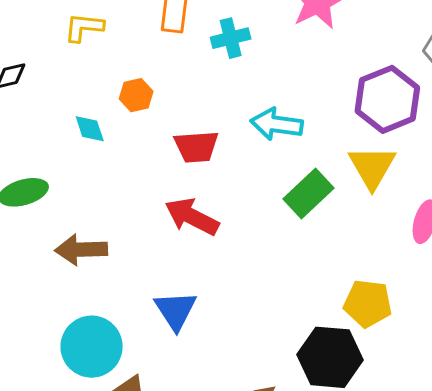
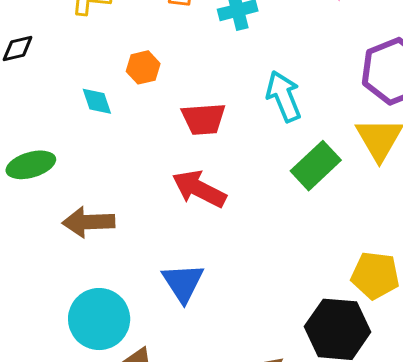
cyan arrow: (277, 124) -> (284, 96), turned 60

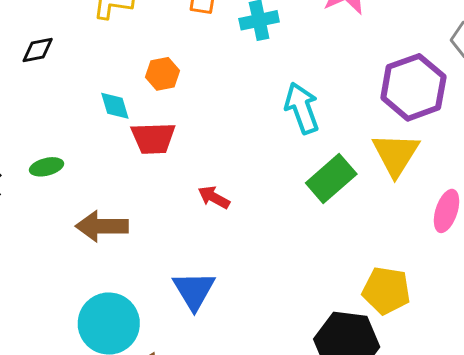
red trapezoid: (203, 119) -> (153, 138), moved
green ellipse: (31, 165) -> (46, 167), size x0.7
red arrow: (199, 189) -> (214, 197), size x0.6

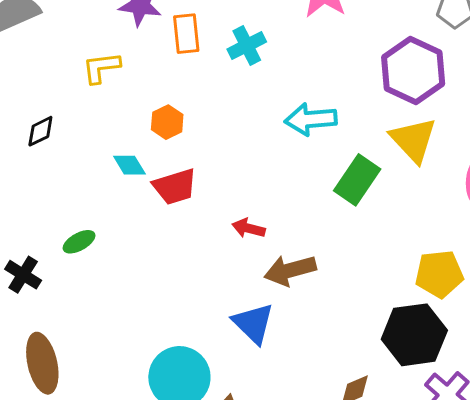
cyan arrow: (302, 108) -> (311, 119), turned -60
brown arrow: (102, 226) -> (290, 270), moved

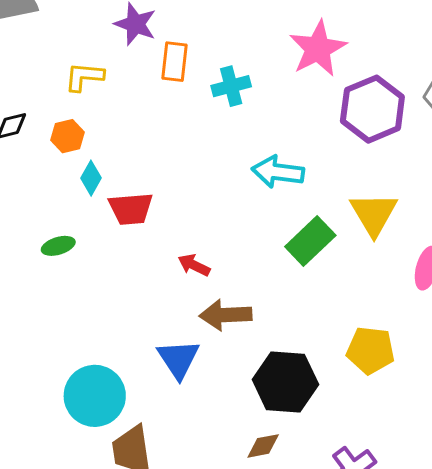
purple hexagon: (413, 71) -> (372, 109), moved
orange hexagon: (167, 122) -> (68, 136), moved
cyan diamond: (129, 165) -> (91, 178), turned 48
green ellipse: (79, 242) -> (58, 246), moved
black hexagon: (414, 335) -> (285, 382), moved

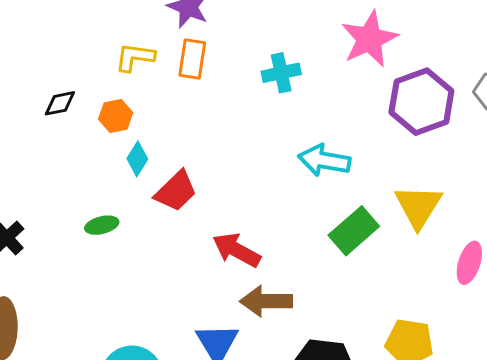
orange rectangle: (174, 62) -> (192, 59), moved
red trapezoid: (131, 209) -> (176, 191), turned -42
red arrow: (194, 265) -> (237, 250), size x1.5

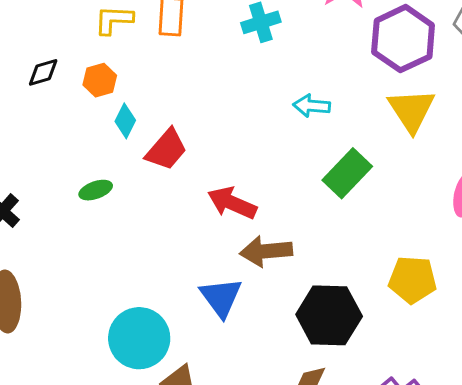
cyan arrow: (324, 160) -> (312, 106), size x0.7
yellow triangle: (418, 206) -> (411, 110), moved

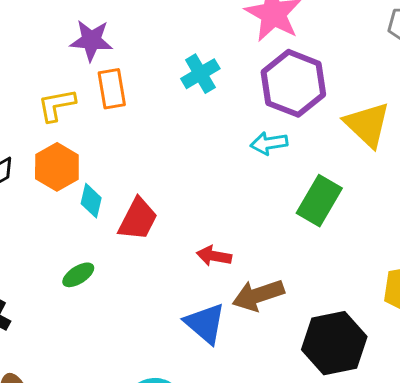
purple hexagon: (403, 39) -> (293, 83), moved
orange hexagon: (100, 80) -> (57, 167), size x1.4
red arrow: (232, 203) -> (214, 256), size x0.7
blue triangle: (221, 297) -> (205, 323), moved

